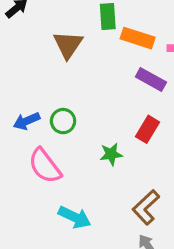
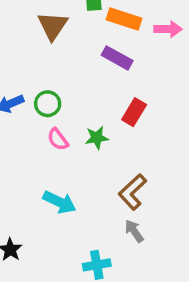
purple rectangle: (151, 80) -> (117, 58), moved
pink semicircle: (45, 166) -> (58, 139), moved, size x0.6

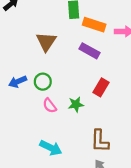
brown triangle: (53, 26) -> (46, 42), moved
brown L-shape: (132, 192) -> (100, 141), turned -45

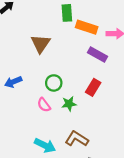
purple rectangle: (90, 51) -> (98, 55), moved
green circle: (43, 82) -> (54, 83), moved
brown L-shape: (100, 141) -> (77, 139), moved, turned 120

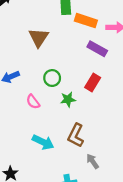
pink semicircle: (44, 105) -> (33, 102), moved
brown L-shape: (77, 139) -> (76, 135), turned -95

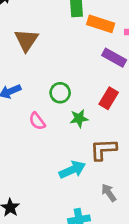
brown triangle: (39, 37) -> (26, 40), moved
brown L-shape: (76, 135) -> (103, 149), moved, turned 60
cyan arrow: (43, 142) -> (72, 170), moved, turned -50

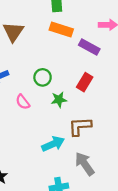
orange rectangle: (101, 24) -> (61, 30), moved
gray arrow: (109, 193) -> (85, 164), size x1.5

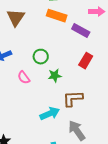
red rectangle: (85, 82) -> (86, 61), moved

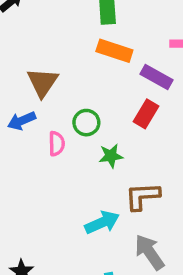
brown triangle: (16, 18) -> (43, 82), moved
red rectangle: (86, 61) -> (146, 114), moved
pink semicircle: (24, 78) -> (57, 144), moved, turned -144

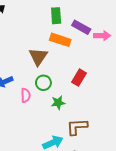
purple rectangle: (156, 77) -> (81, 27), moved
brown triangle: (43, 82) -> (38, 57), moved

